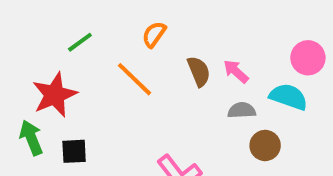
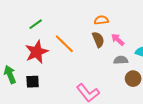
orange semicircle: (154, 34) -> (101, 20), moved, turned 48
red star: (55, 95) -> (37, 52), moved

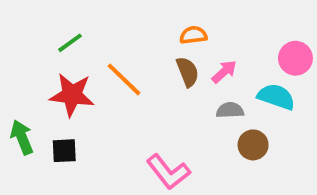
pink arrow: (118, 40) -> (224, 72), turned 96
red star: (37, 52) -> (72, 95), turned 30

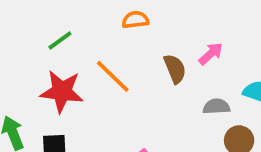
orange semicircle: (193, 35) -> (135, 20), moved
pink arrow: (224, 72) -> (211, 54), moved

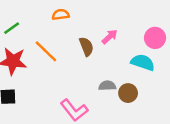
gray semicircle: (216, 106) -> (107, 86), moved

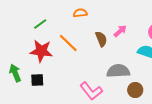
gray semicircle: (107, 86) -> (118, 71), size x1.6
brown circle: (128, 93) -> (135, 90), moved

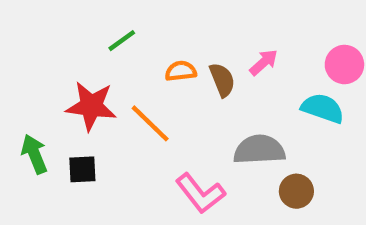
orange semicircle: (80, 13) -> (181, 71), moved
green line: (40, 24) -> (122, 41), moved
orange line: (68, 43) -> (150, 123), moved

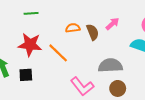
green line: (122, 41) -> (31, 13), moved, turned 32
brown circle: (296, 191) -> (118, 88), moved

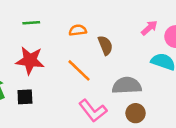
pink arrow: (112, 24) -> (149, 28), moved
orange semicircle: (73, 28) -> (78, 30), moved
orange line: (58, 53) -> (79, 70), moved

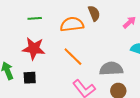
orange semicircle: (78, 30) -> (72, 24), size x1.6
brown semicircle: (105, 45) -> (94, 13), moved

